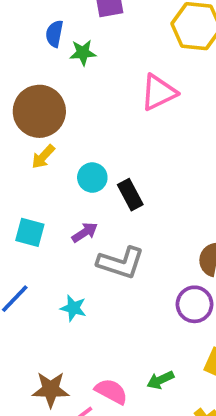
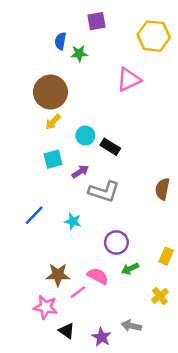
black rectangle: (130, 195) -> (110, 147), turned -30
cyan square: (30, 232) -> (53, 159), moved, turned -30
purple circle: (195, 304) -> (116, 242), moved

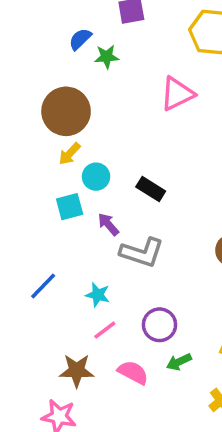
blue semicircle: (60, 41) -> (80, 39), turned 35
cyan circle: (85, 136) -> (96, 177), moved
purple arrow: (80, 172) -> (108, 224), turned -98
pink line: (78, 292) -> (105, 330), moved

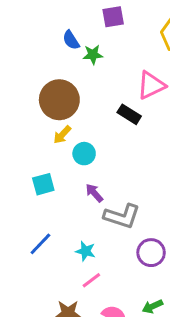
blue semicircle: (80, 39) -> (71, 40), turned -78
black rectangle: (151, 189) -> (129, 114), moved
cyan square: (70, 207) -> (43, 184), moved
purple circle: (160, 325) -> (151, 253), moved

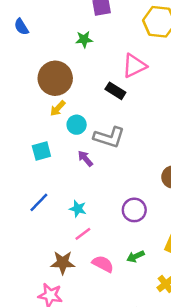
blue semicircle: (71, 40) -> (21, 27), moved
gray L-shape: (122, 216) -> (109, 137), moved

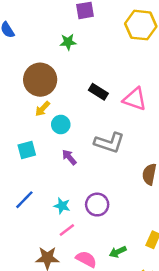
pink triangle: (134, 66) -> (135, 99), moved, turned 45
gray L-shape: (109, 137) -> (109, 143), moved
purple circle: (134, 210) -> (97, 205), moved

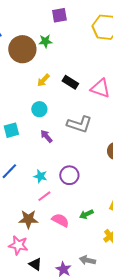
brown circle: (40, 80) -> (22, 49), moved
yellow arrow: (43, 109) -> (43, 80), moved

